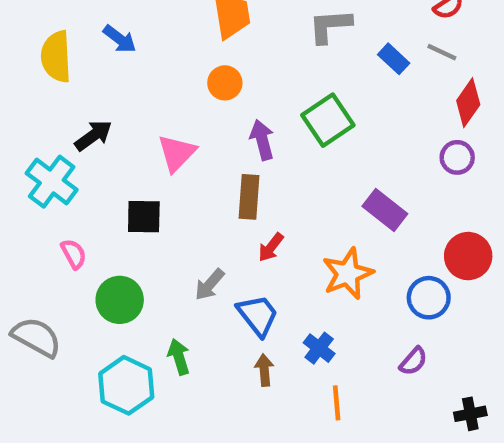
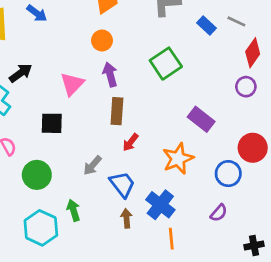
purple arrow: (262, 140) -> (110, 74), moved
blue cross: (319, 348) -> (160, 205), size x1.5

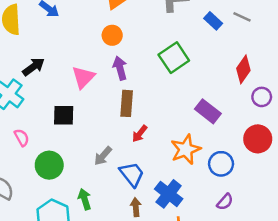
red diamond: (253, 53) -> (243, 69), moved
purple circle: (246, 87) -> (262, 97), moved
blue circle: (228, 174) -> (221, 164), moved

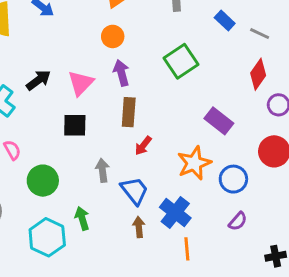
gray line: (242, 17) -> (260, 34), moved
black arrow: (33, 67) -> (38, 80), moved
black square: (64, 115) -> (75, 125), moved
gray arrow: (103, 156) -> (102, 170), turned 132

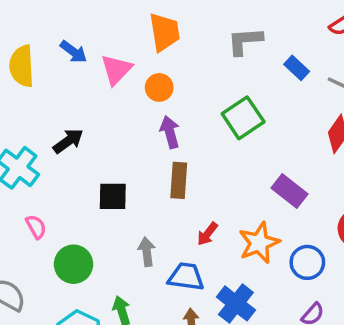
pink triangle: (81, 83) -> (116, 70), moved
red arrow: (143, 146) -> (207, 234), moved
blue trapezoid: (134, 191) -> (186, 277), turned -44

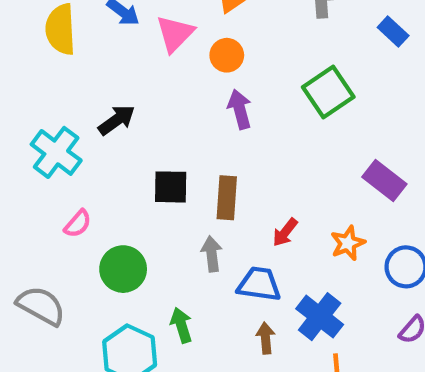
brown rectangle: (179, 180) -> (227, 198), moved
pink semicircle: (36, 227) -> (78, 224), turned 70
orange star: (259, 243) -> (348, 243), size x0.7

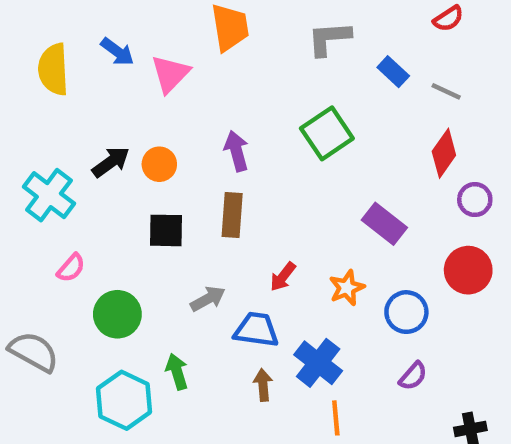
orange circle: (227, 55) -> (159, 164), moved
brown rectangle: (227, 198) -> (232, 215), moved
gray arrow: (212, 254) -> (208, 299), turned 68

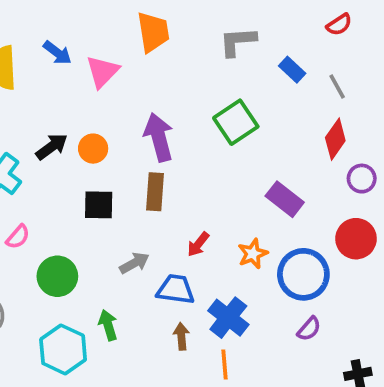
gray line: (446, 91) -> (337, 87), turned 36
purple arrow: (237, 151) -> (159, 137), size x1.4
blue circle: (406, 312) -> (303, 274), size x1.4
orange line: (336, 418) -> (225, 365), moved

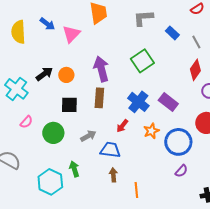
green circle: (57, 276) -> (53, 133), moved
blue cross: (228, 318) -> (138, 102), moved

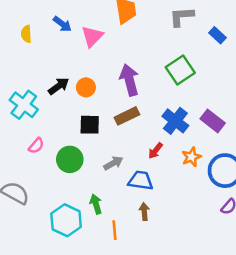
yellow semicircle: (18, 32) -> (26, 34), size x0.6
brown rectangle: (99, 98) -> (127, 116), turned 60
orange line: (136, 190) -> (114, 230), moved

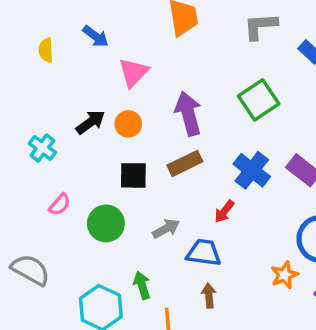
pink triangle: (92, 36) -> (133, 72), moved
cyan cross: (24, 105) -> (42, 148), size x0.7
orange star: (191, 157) -> (284, 275), moved

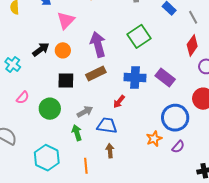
blue cross: (252, 170) -> (135, 78), turned -35
green arrow: (142, 285) -> (77, 133), moved

